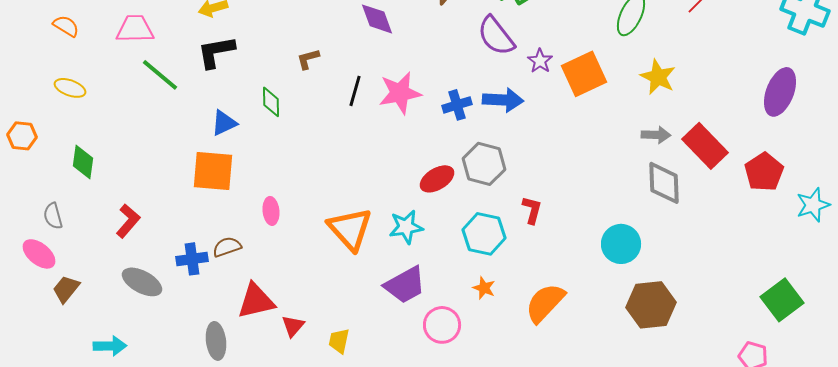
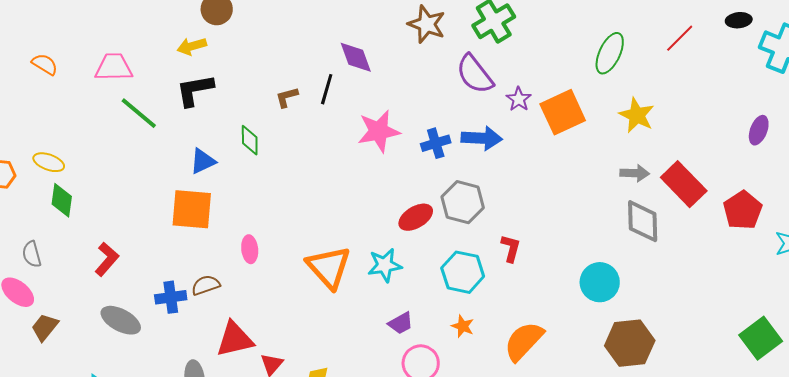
yellow ellipse: (70, 88) -> (49, 162), moved
black line: (355, 91) -> (327, 89), moved
purple ellipse: (780, 92) -> (759, 130), size x0.6
purple trapezoid: (405, 285) -> (401, 323), moved, size x0.6

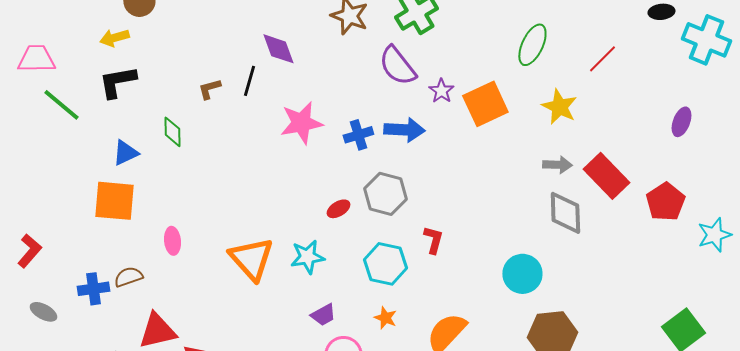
red line: (680, 38) -> (602, 59), moved
red ellipse: (416, 217) -> (338, 209), size x0.7
gray ellipse: (121, 320) -> (43, 312), size x0.7

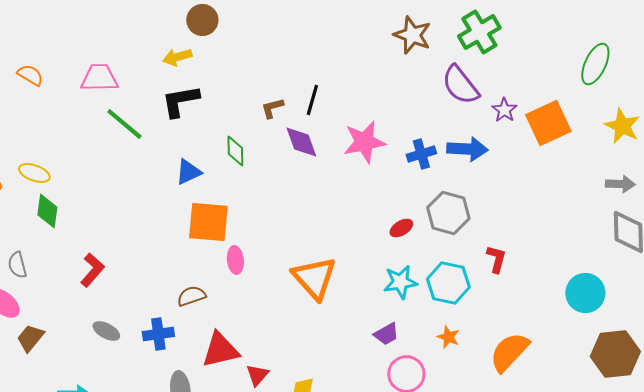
purple diamond: (278, 49) -> (301, 142), moved
orange square: (114, 201) -> (208, 222), moved
cyan star: (307, 257) -> (400, 282), moved
blue cross: (93, 289) -> (158, 334), moved

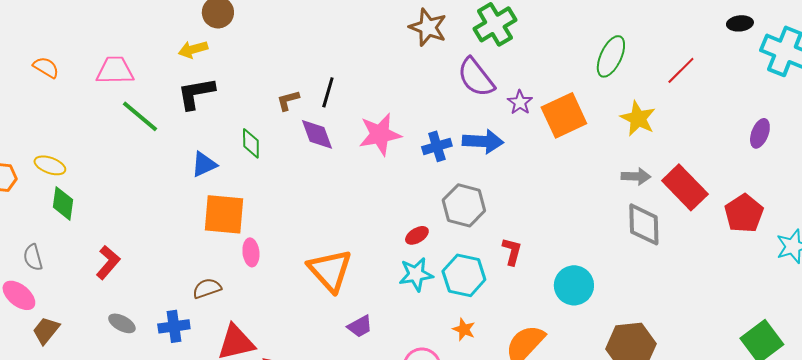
red ellipse: (401, 228) -> (417, 235), moved
cyan circle: (585, 293) -> (574, 285), moved
purple trapezoid: (386, 334) -> (360, 326), moved

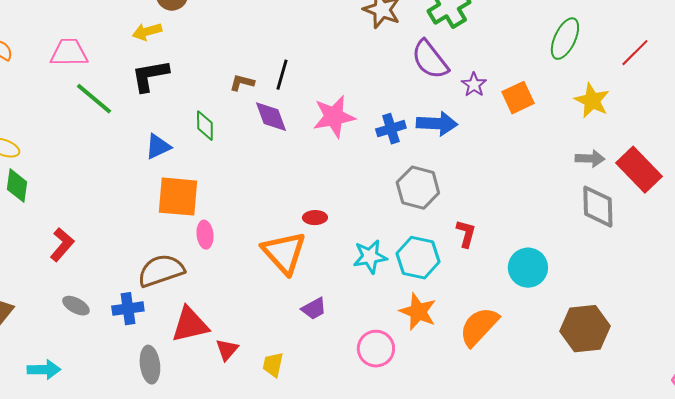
brown L-shape: (288, 100) -> (242, 83), turned 30
orange square: (564, 115) -> (518, 98), size x0.7
red ellipse: (417, 235) -> (315, 218), moved, turned 30
brown semicircle: (207, 288) -> (161, 271), size x1.6
orange star: (464, 329) -> (418, 312), size x1.6

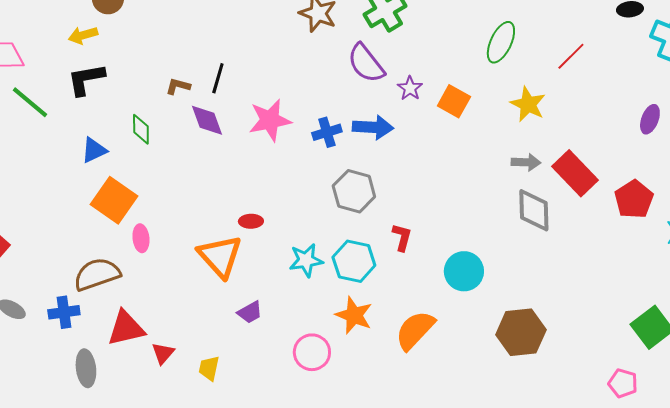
orange square: (518, 98) -> (454, 101), turned -36
orange square: (178, 197) -> (114, 200), turned 30

